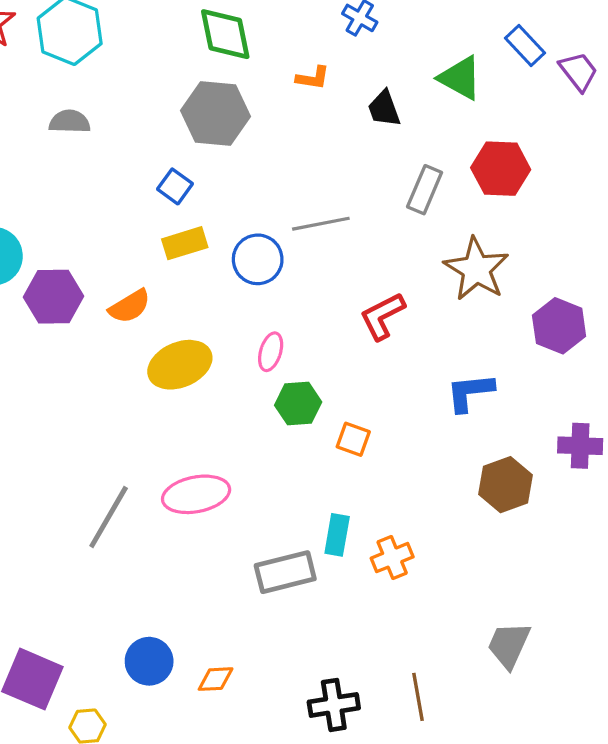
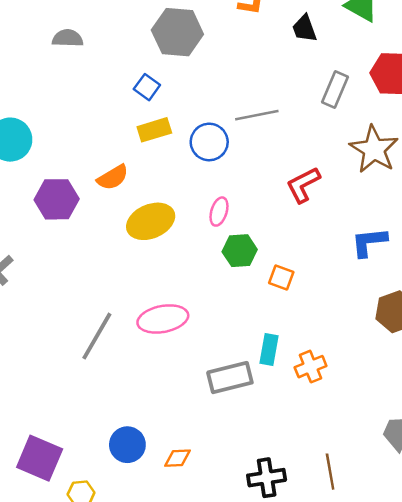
purple hexagon: (53, 297) -> (57, 199), moved

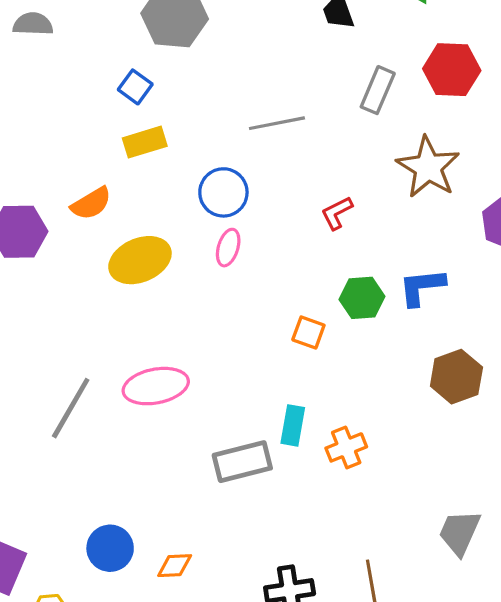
blue circle: (209, 142) -> (223, 192), moved
red L-shape: (303, 185) -> (337, 213), size x0.7
green hexagon: (240, 251) -> (362, 298), moved

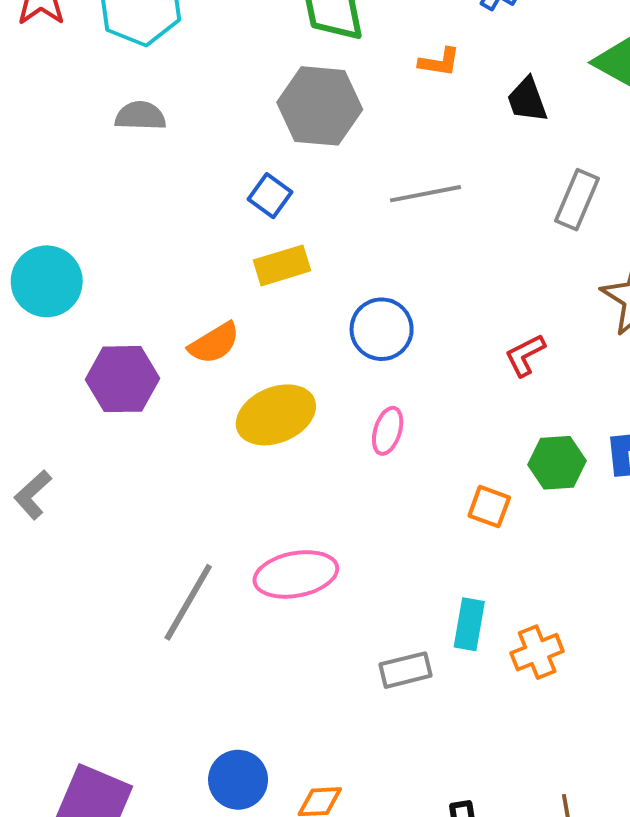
gray line: (277, 123) -> (425, 194), moved
pink ellipse: (228, 248) -> (388, 431), moved
gray rectangle: (242, 462) -> (406, 670), size x0.7

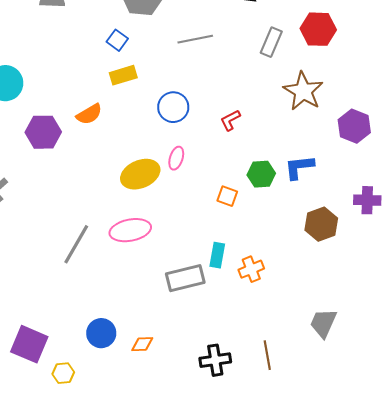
red L-shape: (525, 355) -> (230, 120), moved
yellow ellipse: (276, 415) -> (140, 174), moved
gray rectangle: (406, 670) -> (185, 278), size x1.5

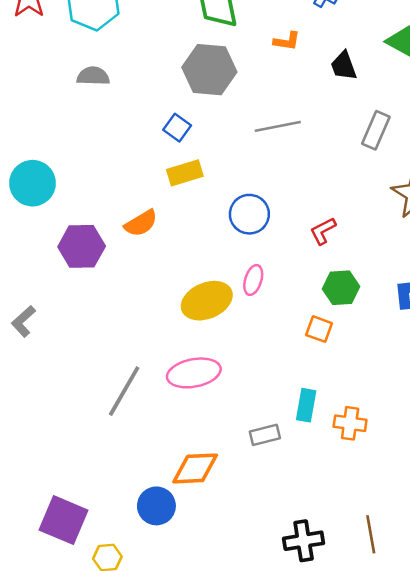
green hexagon: (261, 174) -> (341, 288), moved
orange cross: (251, 269) -> (350, 423), turned 30
gray rectangle: (185, 278) -> (265, 435), size x0.6
orange diamond: (142, 344) -> (195, 468), moved, size x1.6

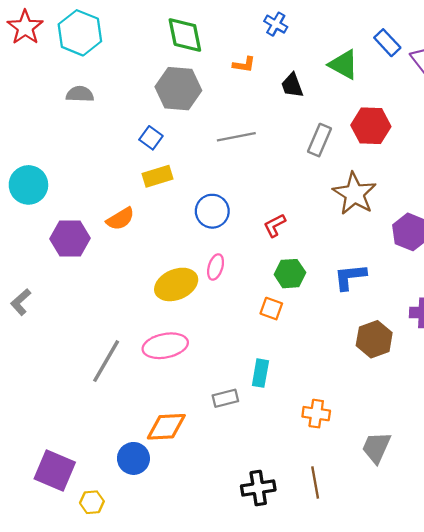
orange cross: (350, 423) -> (316, 414), moved

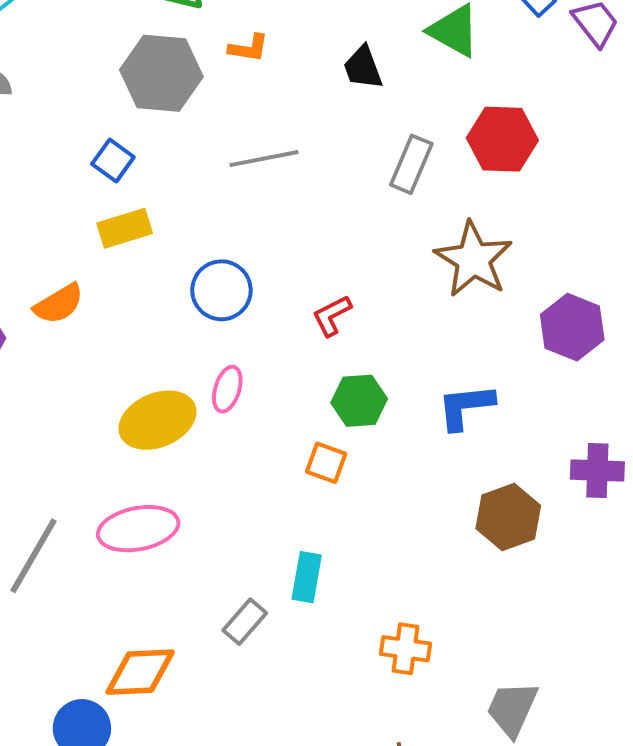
orange L-shape: (244, 65) -> (249, 48), moved
gray rectangle: (225, 398) -> (245, 622), turned -35

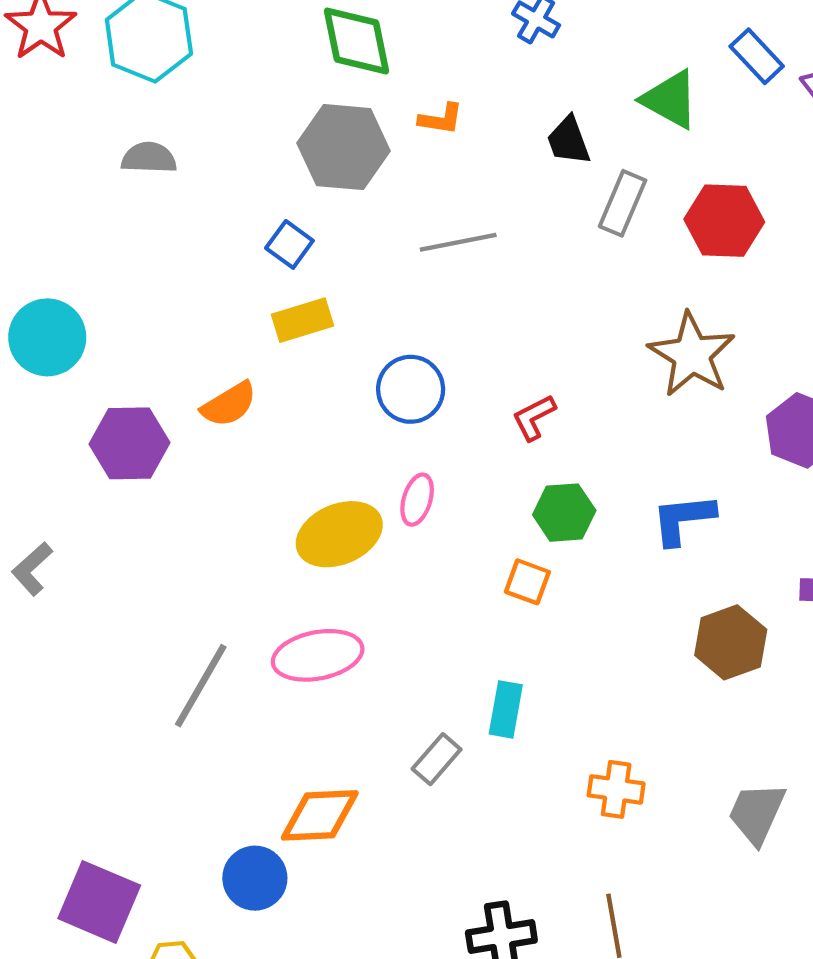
gray rectangle: (411, 164) -> (623, 203), moved
gray trapezoid: (512, 709) -> (757, 813), moved

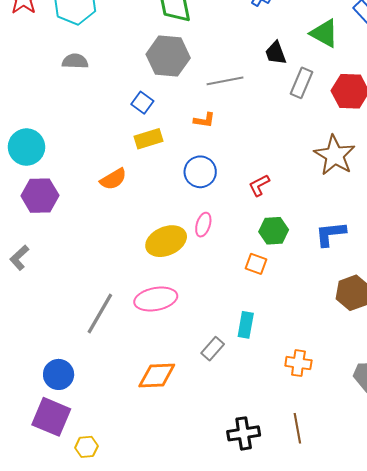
orange L-shape: (441, 119) -> (204, 120), moved
gray line: (458, 242) -> (225, 81), moved
purple hexagon: (129, 443) -> (40, 196), moved
blue circle: (255, 878) -> (59, 374), moved

